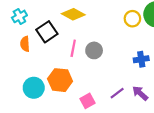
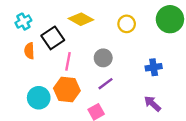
yellow circle: (132, 19) -> (127, 24), moved
pink line: (73, 48) -> (68, 61), moved
purple line: (117, 93) -> (106, 84), moved

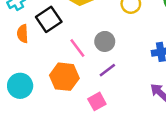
pink line: (68, 61) -> (77, 48), moved, turned -48
cyan circle: (39, 98) -> (20, 86), moved

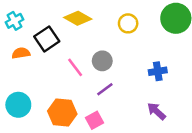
orange semicircle: (23, 34) -> (21, 53), turned 84
orange hexagon: (64, 77) -> (62, 113), moved

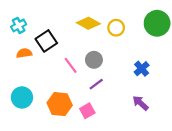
yellow diamond: (78, 18) -> (88, 23), moved
blue cross: (158, 71) -> (142, 69), turned -32

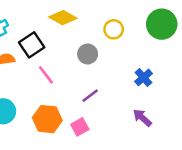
yellow diamond: (88, 23) -> (63, 18), moved
gray circle: (94, 60) -> (88, 54), moved
pink line: (71, 65) -> (46, 75), moved

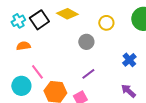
black square: (32, 45) -> (39, 20), moved
pink line: (46, 75) -> (37, 72), moved

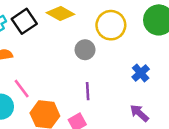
yellow circle: (106, 23) -> (111, 25), size x1.5
purple line: (88, 74) -> (88, 91), turned -56

